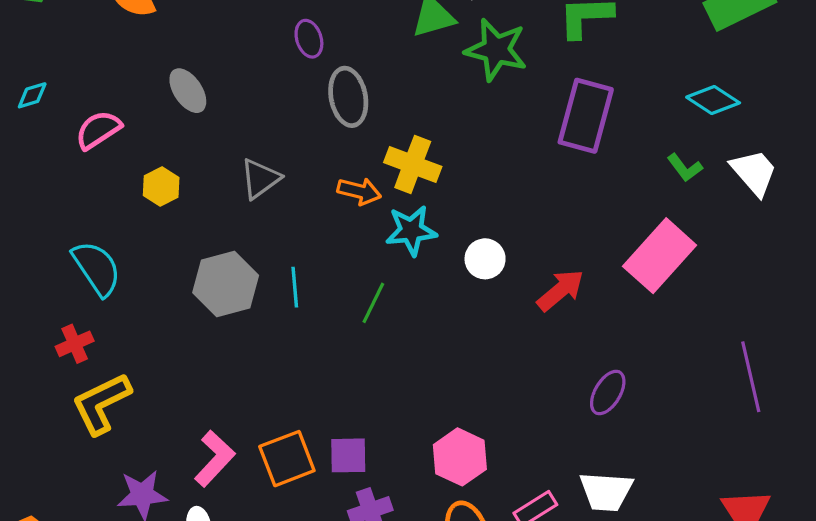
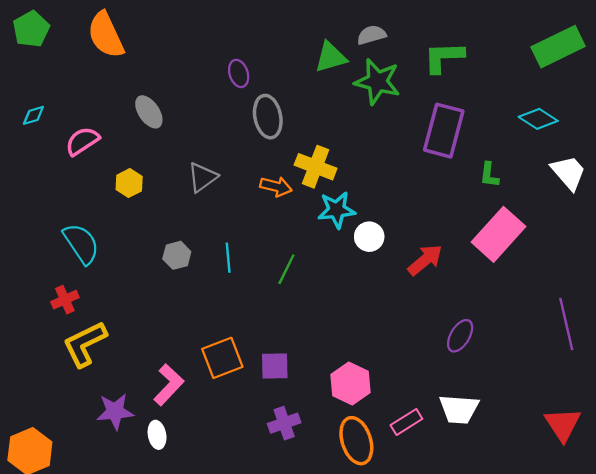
green L-shape: (685, 168) -> (489, 175), moved, turned 44
cyan star: (411, 231) -> (337, 210), moved
gray hexagon: (226, 284) -> (177, 255), size x0.6
purple square: (348, 455) -> (275, 366), moved
orange square: (287, 459) -> (222, 358), moved

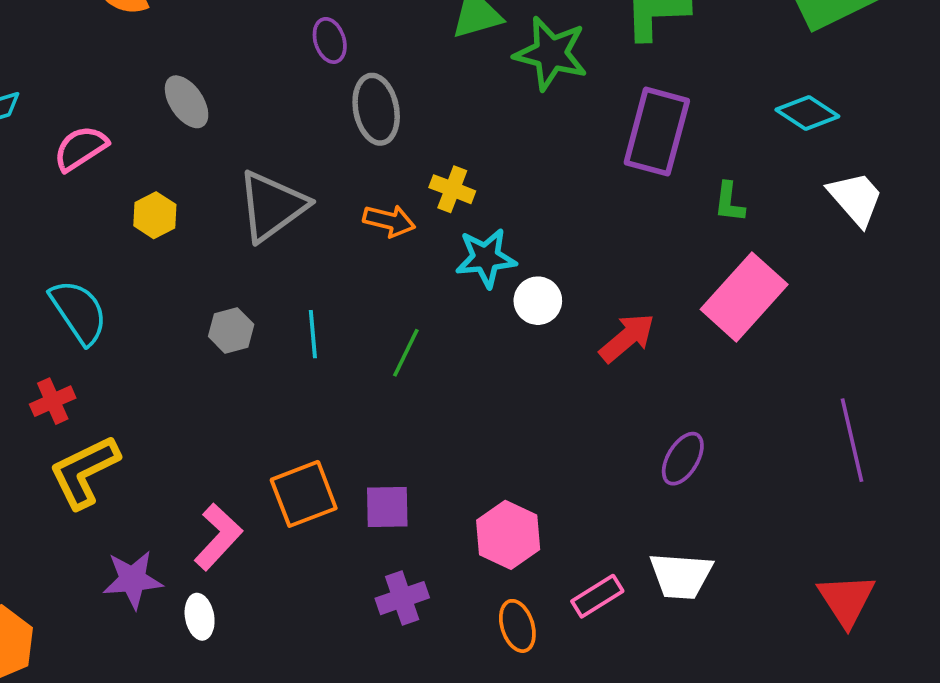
yellow cross: (316, 167) -> (452, 189), size x0.7
gray triangle: (202, 177) -> (272, 206), size x1.5
orange ellipse: (356, 441) -> (517, 626), size x0.7

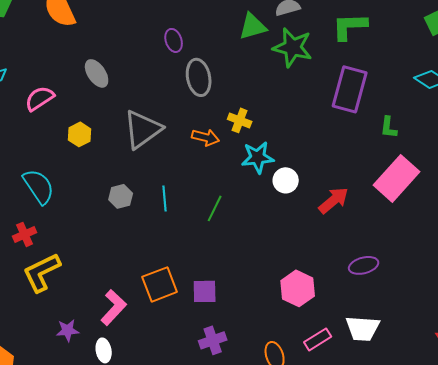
purple ellipse: (683, 459) -> (364, 265), turned 44
pink hexagon: (508, 535) -> (298, 288), moved
purple star: (133, 579) -> (68, 330), size x0.7

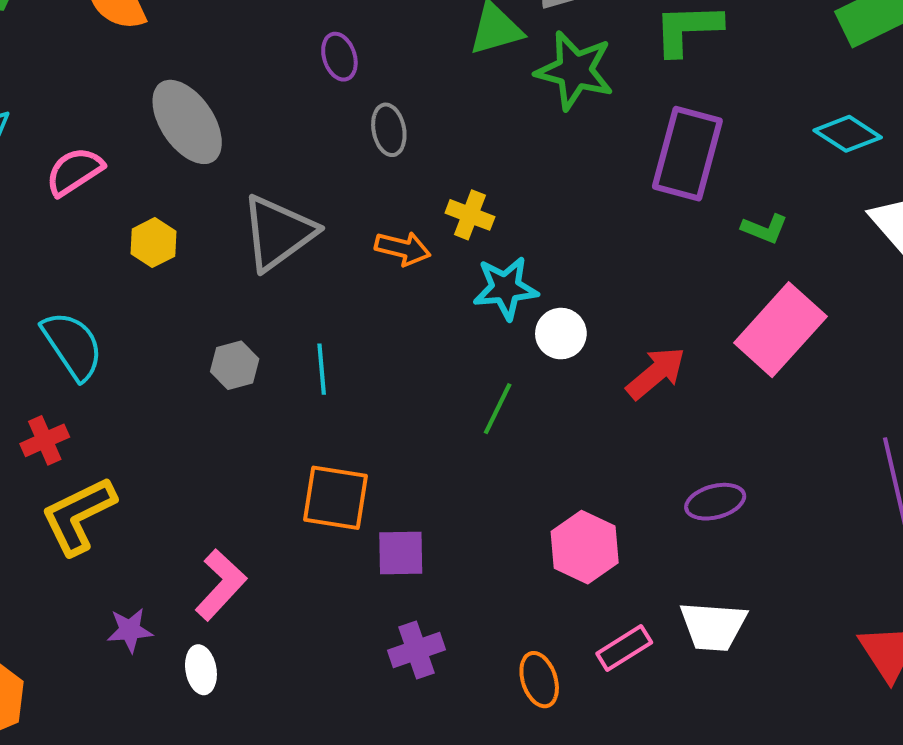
gray ellipse: (97, 73) -> (187, 122), size x1.5
gray ellipse: (199, 77) -> (389, 130), size x0.7
green L-shape: (389, 127) -> (765, 229), turned -75
green line: (215, 208) -> (498, 409), moved
orange square: (160, 284) -> (335, 498), moved, turned 30

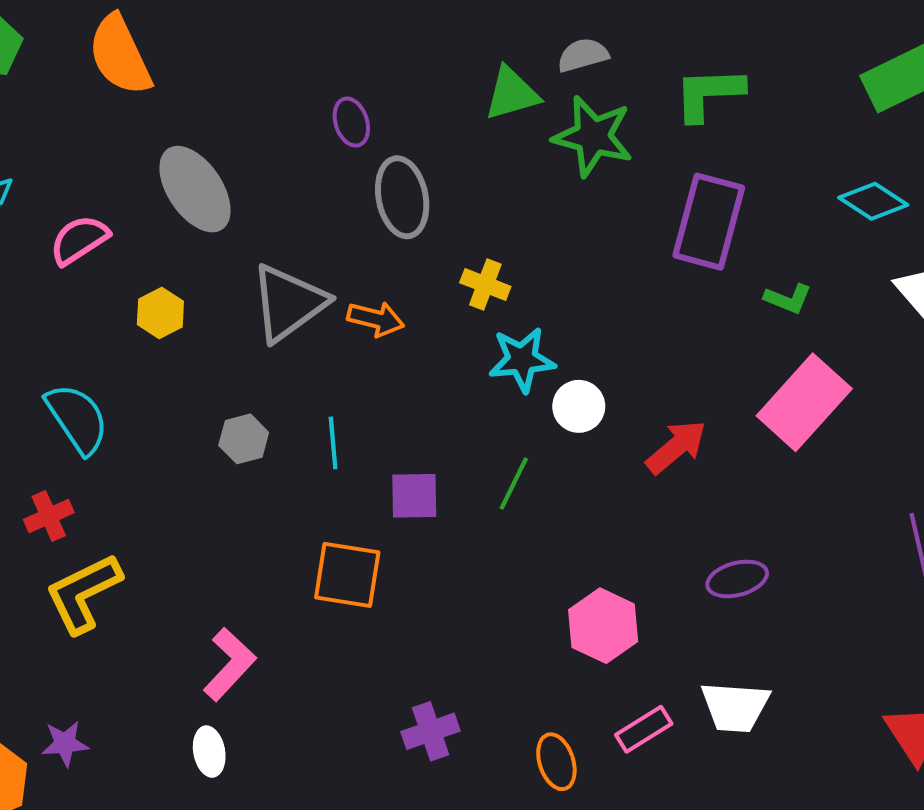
gray ellipse: (389, 130) -> (402, 197), size x1.5
orange arrow: (403, 249) -> (376, 319), moved
purple square: (401, 553) -> (414, 496), moved
purple star: (130, 630) -> (65, 743), moved

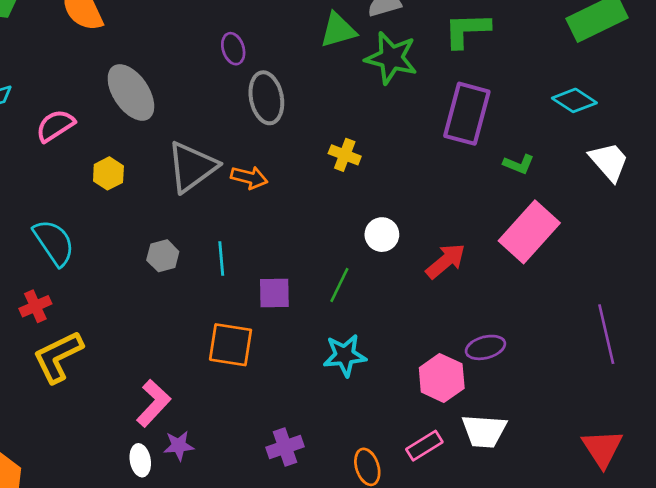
yellow cross: (485, 285) -> (345, 155), moved
cyan star: (522, 360) -> (345, 355), moved
pink hexagon: (603, 626) -> (442, 378), moved
purple star: (65, 743) -> (179, 446), moved

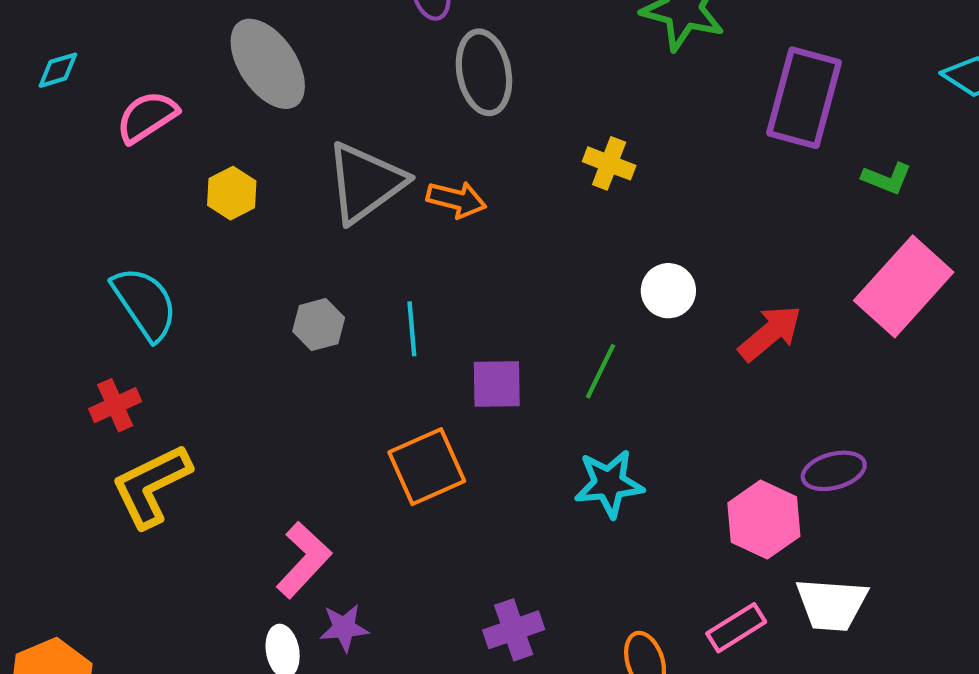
orange square: (231, 345) -> (427, 467), turned -33

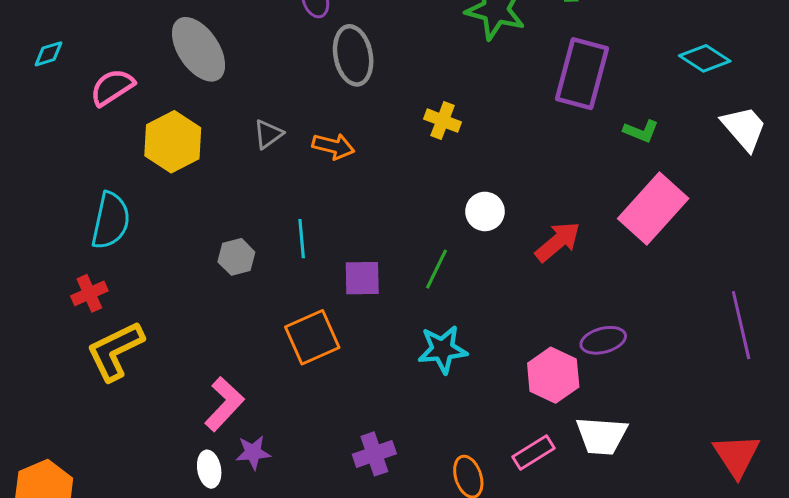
gray triangle: (365, 183) -> (268, 134), size x0.5
yellow hexagon: (232, 193) -> (173, 142), size x1.6
cyan semicircle: (145, 303) -> (111, 221), turned 46
gray hexagon: (319, 325) -> (236, 257), moved

